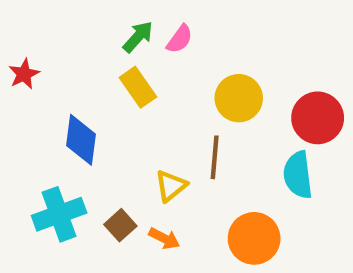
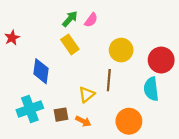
brown square: (120, 225) -> (61, 115), turned 32

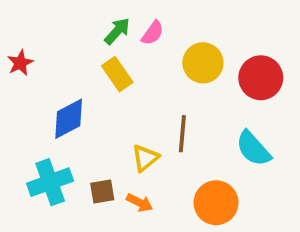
yellow circle: (121, 50) -> (203, 63), moved
red circle: (161, 60) -> (261, 78), moved
blue diamond: (41, 71) -> (69, 119), turned 55
cyan semicircle: (151, 89) -> (253, 149), turned -35

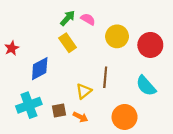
pink semicircle: (153, 33) -> (88, 19), turned -96
red star: (20, 63) -> (12, 48), moved

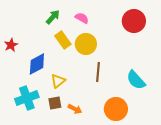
green arrow: (68, 18) -> (53, 17), moved
yellow circle: (117, 36) -> (86, 44), moved
red circle: (150, 45) -> (134, 21), moved
yellow triangle: (84, 91) -> (58, 81), moved

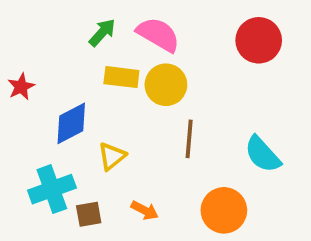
pink semicircle: (82, 18) -> (158, 35), size x1.6
yellow rectangle: (63, 40) -> (121, 77), turned -48
brown square: (55, 103) -> (89, 214), moved

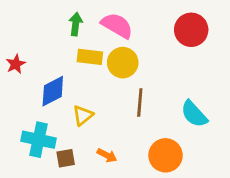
green arrow: (102, 33) -> (76, 24), turned -35
cyan cross: (52, 189) -> (39, 140), turned 32

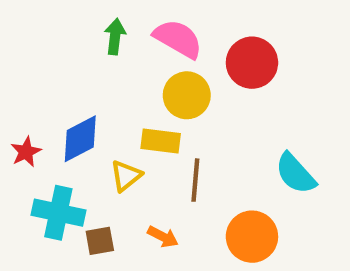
red circle: (191, 30) -> (252, 63), moved
yellow rectangle: (90, 57) -> (161, 141), moved
red star: (16, 64) -> (26, 152), moved
brown line: (140, 103) -> (195, 180), moved

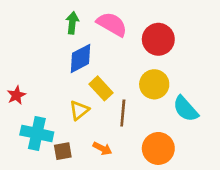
yellow circle: (187, 95) -> (154, 84), moved
blue diamond: (80, 139) -> (81, 58), moved
yellow rectangle: (161, 141) -> (101, 88), turned 40

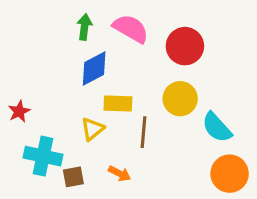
yellow rectangle: (101, 88) -> (118, 103), turned -45
orange circle: (158, 148) -> (230, 174), moved

